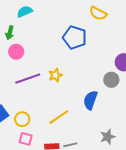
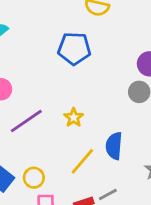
yellow star: (55, 75) -> (74, 118), moved
blue semicircle: (90, 100) -> (114, 146), moved

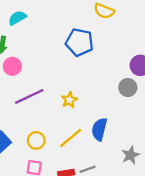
yellow circle: (34, 178) -> (36, 140), moved

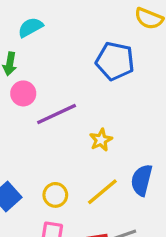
purple line: (29, 96) -> (57, 114), moved

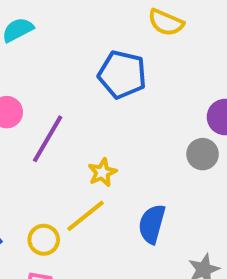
purple line: (57, 114) -> (48, 139), turned -36
yellow line: (102, 192) -> (86, 216), moved

